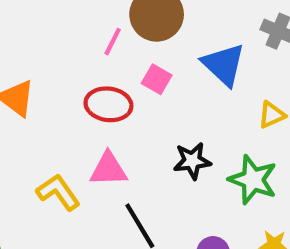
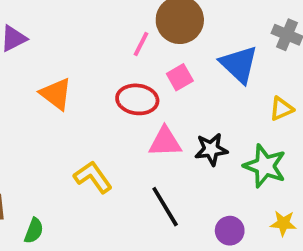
pink square: (157, 79) -> (180, 77), turned 30
pink triangle: (108, 169) -> (165, 142), moved

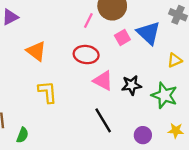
pink square: (180, 77) -> (122, 38), moved
pink triangle: (165, 142) -> (103, 81), turned 30
yellow L-shape: (93, 177) -> (48, 92), moved, turned 30

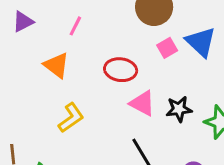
pink line: (88, 20) -> (75, 26), moved
yellow L-shape: (48, 92) -> (71, 118), turned 60

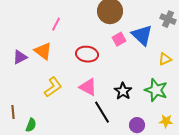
purple triangle: (23, 22) -> (20, 57), moved
pink triangle: (142, 103) -> (88, 87), moved
black star: (179, 109) -> (123, 91), moved, turned -30

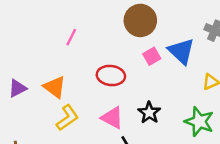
orange triangle: (43, 51) -> (55, 87), moved
purple triangle: (20, 57) -> (17, 88), moved
black star: (123, 91) -> (149, 113), moved

